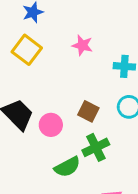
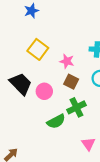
pink star: (82, 45) -> (67, 61), moved
yellow square: (27, 50) -> (38, 49), moved

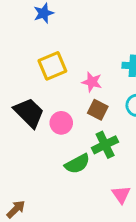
yellow square: (38, 49) -> (52, 66), turned 30

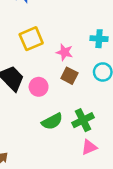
green cross: (105, 145) -> (83, 120), moved
pink triangle: (121, 195) -> (89, 147), turned 42

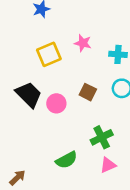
pink star: (64, 52) -> (83, 43), moved
green semicircle: (52, 121) -> (66, 160), moved

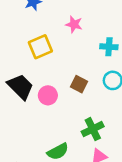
pink star: (83, 43) -> (74, 24), moved

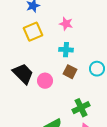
yellow square: (40, 47) -> (33, 32), moved
cyan cross: (109, 47) -> (66, 50), moved

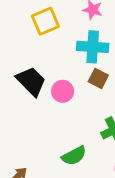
cyan cross: (66, 50) -> (93, 47), size x1.5

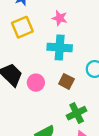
brown square: (98, 78) -> (66, 81), moved

